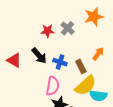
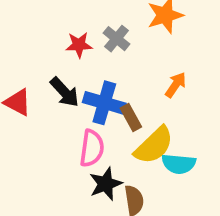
blue cross: (60, 62) -> (104, 103), size x1.5
brown rectangle: (81, 66) -> (131, 117), moved

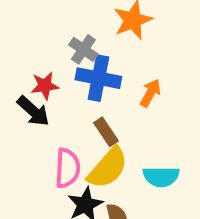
red star: (79, 45) -> (45, 86), moved
blue cross: (104, 103) -> (98, 78), moved
yellow semicircle: (154, 145) -> (108, 168), moved

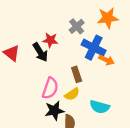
blue cross: (98, 78) -> (94, 48), moved
orange arrow: (150, 93) -> (106, 60), turned 70
yellow semicircle: (108, 168) -> (72, 94), size x0.6

